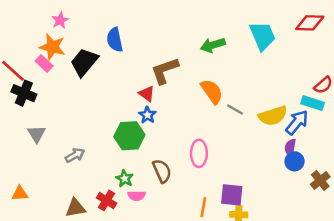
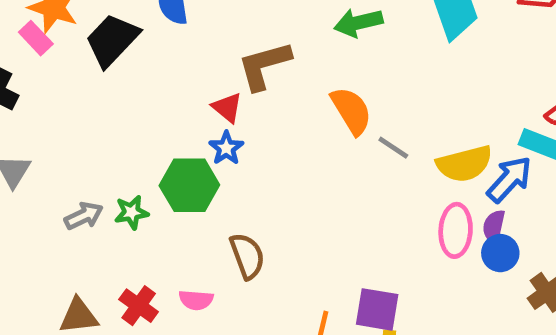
pink ellipse: (199, 153) -> (456, 230), moved
green star: (125, 179) -> (131, 212), moved, turned 30

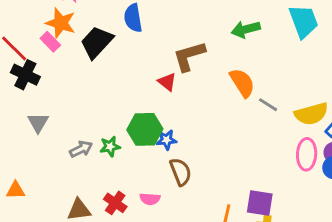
blue star: (226, 148) -> (166, 140), moved, turned 30

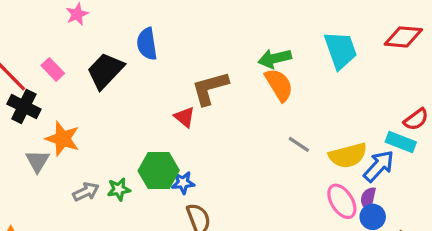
orange star: (61, 23) -> (63, 139), moved
orange semicircle: (242, 83) -> (279, 85), moved
pink ellipse: (307, 154) -> (342, 201), turned -36

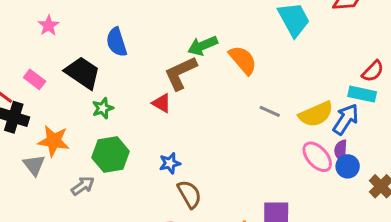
green arrow: (275, 58) -> (203, 46), moved
black trapezoid: (105, 71) -> (83, 73), turned 90
green hexagon: (159, 171) -> (111, 155), moved
green star: (119, 189) -> (103, 108), moved

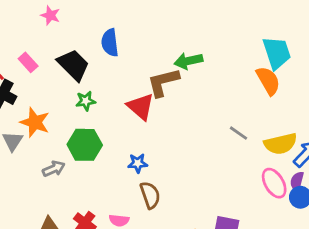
pink star: (49, 25) -> (50, 15), turned -30
orange semicircle: (243, 60) -> (268, 81), moved
red triangle: (162, 103) -> (141, 107), size x1.5

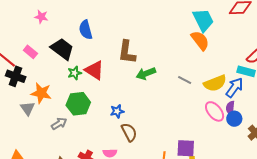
green arrow: (188, 61) -> (146, 73), moved
brown L-shape: (163, 82) -> (127, 52), turned -60
red triangle: (141, 107) -> (94, 70), moved

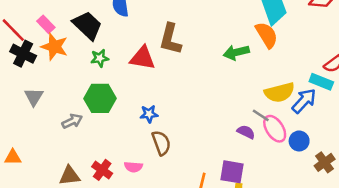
red triangle: (94, 70) -> (143, 58), moved, turned -30
green arrow: (146, 73) -> (236, 52), moved
gray line: (185, 80) -> (261, 115), moved
orange star: (41, 93) -> (54, 47), moved
purple semicircle: (230, 108) -> (246, 132), moved, turned 104

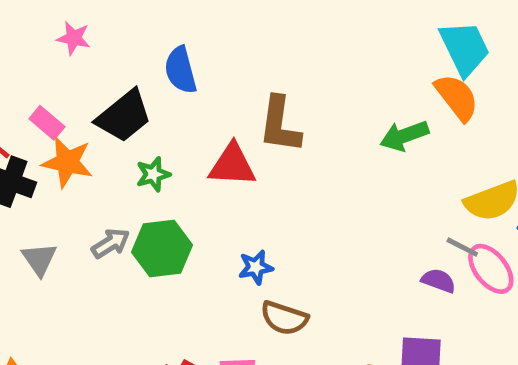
black trapezoid: (87, 25) -> (124, 116), turned 104
gray arrow: (72, 121) -> (111, 243), moved
brown semicircle: (161, 143) -> (284, 318), turned 135

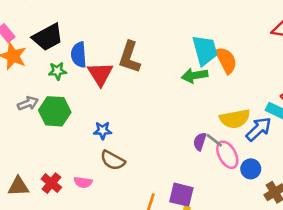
cyan trapezoid: (465, 48) -> (205, 50), moved
blue semicircle: (181, 70) -> (79, 55), moved
red triangle: (232, 165) -> (100, 74), turned 44
purple semicircle: (439, 281) -> (200, 142), moved, turned -102

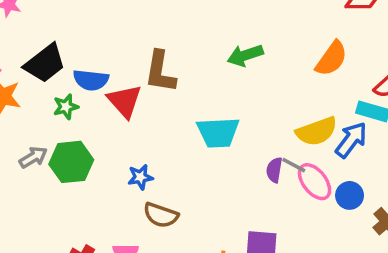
cyan trapezoid: (205, 50) -> (218, 132), moved, turned 112
blue semicircle: (79, 55) -> (91, 80), turned -70
orange semicircle: (226, 60) -> (331, 59), moved, turned 72
green arrow: (195, 75) -> (245, 55), moved

